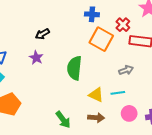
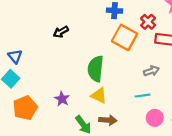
purple star: (36, 58) -> (62, 99), moved
yellow triangle: (96, 95) -> (99, 96), moved
brown arrow: (96, 118) -> (108, 120), moved

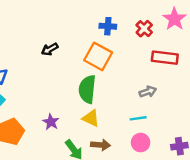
red cross: (148, 22) -> (144, 29), moved
orange square: (125, 37) -> (98, 56), moved
pink circle: (155, 118) -> (141, 143), moved

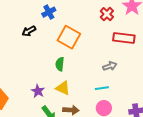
blue cross: (108, 26) -> (49, 12), moved, turned -32
green semicircle: (87, 89) -> (60, 64), size x0.6
purple star: (51, 122) -> (38, 91), moved

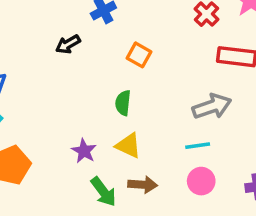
orange square: (69, 37) -> (139, 55), size x0.6
gray arrow: (110, 66) -> (212, 106), size x1.5

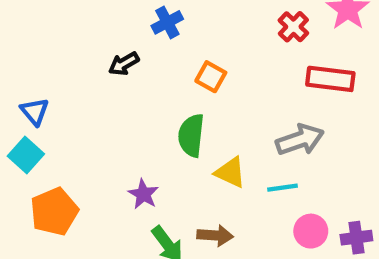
green semicircle: (123, 103) -> (191, 135), size x1.4
yellow triangle: (128, 146) -> (230, 172), moved
pink circle: (201, 181) -> (311, 231), moved

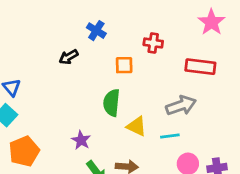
blue cross: (167, 22) -> (96, 31), turned -30
red cross: (293, 27) -> (153, 43), moved, turned -36
orange square: (211, 77) -> (124, 65), turned -30

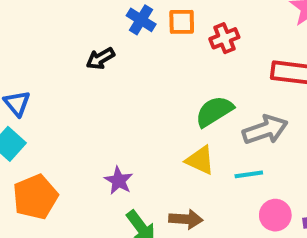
red cross: (153, 43) -> (224, 38), turned -30
orange square: (124, 65) -> (182, 22), moved
green semicircle: (112, 103) -> (214, 111), moved, turned 52

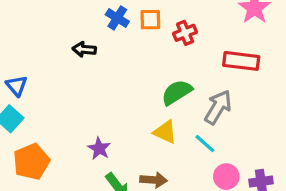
black arrow: (100, 58) -> (84, 49), turned 35
gray arrow: (265, 130) -> (218, 107), turned -40
cyan line: (249, 174) -> (205, 144), turned 50

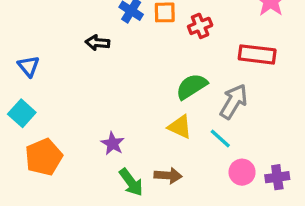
blue triangle: (17, 86) -> (29, 66), moved

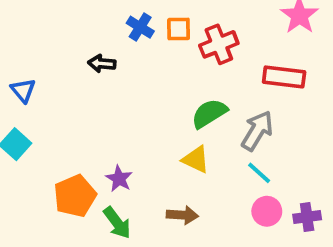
red cross: (200, 26) -> (219, 44), size x1.4
cyan line: (220, 138) -> (259, 173), moved
orange pentagon: (44, 157) -> (75, 196), moved
green arrow: (131, 182) -> (117, 223), moved

